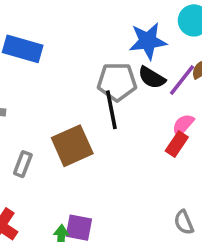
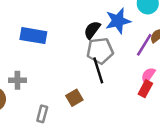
black semicircle: (152, 78) -> (92, 30), moved, turned 102
brown square: (72, 146) -> (74, 98), size x0.6

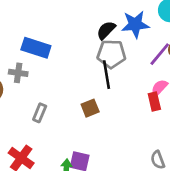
blue rectangle: (33, 36) -> (36, 48), moved
red rectangle: (145, 89) -> (154, 102), turned -49
brown square: (74, 98) -> (90, 108), moved

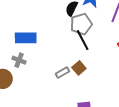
gray cross: (18, 73) -> (19, 60), turned 32
gray rectangle: (40, 113) -> (62, 73), moved, turned 56

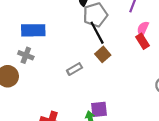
brown square: (79, 68) -> (103, 54), moved

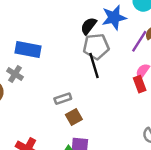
brown square: (103, 54) -> (74, 117), moved

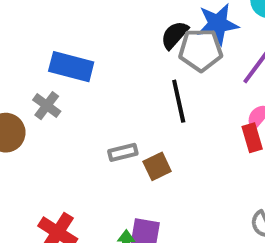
gray pentagon: (96, 47) -> (201, 50), moved
brown square: (74, 117) -> (157, 166), moved

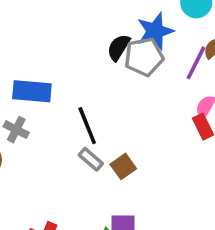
black line: (179, 101) -> (87, 126), moved
gray rectangle: (123, 152) -> (91, 159), turned 65

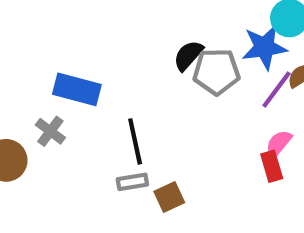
blue star: (155, 31) -> (264, 47), moved
gray rectangle: (91, 159) -> (132, 182), turned -60

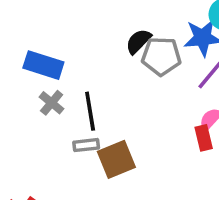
gray cross: (50, 131) -> (52, 103), moved
brown square: (169, 197) -> (116, 159), size x1.5

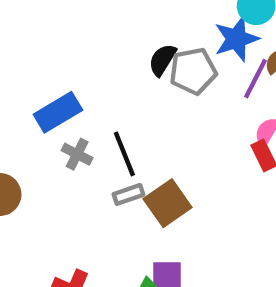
blue rectangle: (43, 65) -> (58, 112), turned -36

